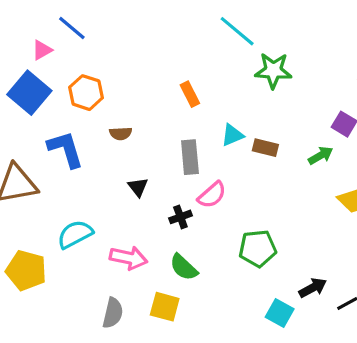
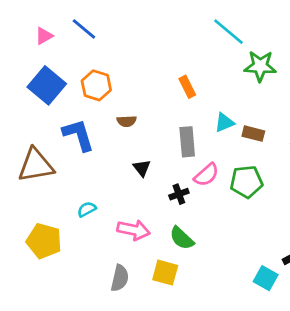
pink triangle: (42, 50) -> (44, 36), moved
cyan semicircle: (75, 234) -> (87, 209), size x0.6
green pentagon: (258, 248) -> (246, 182), moved

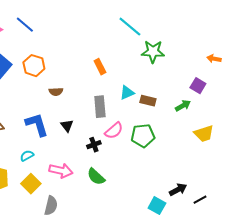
blue L-shape: (78, 135) -> (37, 125), moved
yellow square: (165, 273) -> (31, 184), moved, turned 30

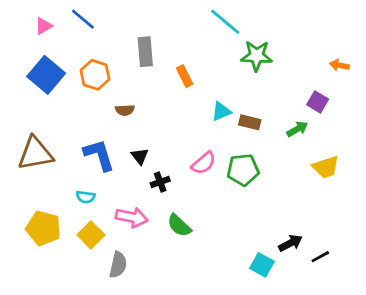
gray rectangle: (100, 107) -> (145, 52), moved
black cross: (94, 145) -> (160, 182), moved
cyan semicircle: (27, 156) -> (86, 197), turned -144

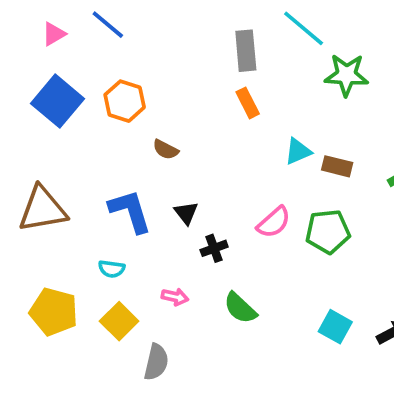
gray rectangle: (145, 52) -> (246, 51), moved
brown semicircle: (125, 110) -> (166, 150), turned 30
pink arrow: (132, 217) -> (175, 297), size x0.6
cyan square: (262, 265) -> (335, 327), moved

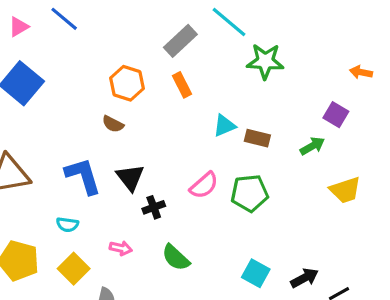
gray rectangle: (246, 51) -> (180, 41), turned 52
orange hexagon: (125, 101) -> (127, 83), moved
black triangle: (186, 213) -> (130, 177), size x1.4

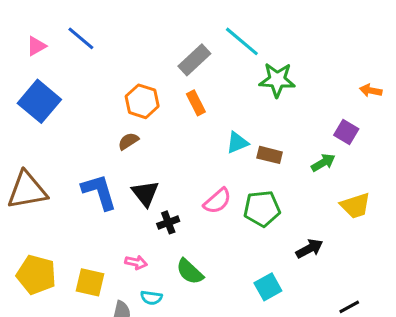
brown semicircle: (113, 124) -> (128, 141), turned 120
cyan semicircle: (67, 225) -> (151, 298), moved
yellow square: (74, 269) -> (90, 282), turned -32
cyan square: (256, 273) -> (268, 287), turned 32
black arrow: (304, 278) -> (309, 249), moved

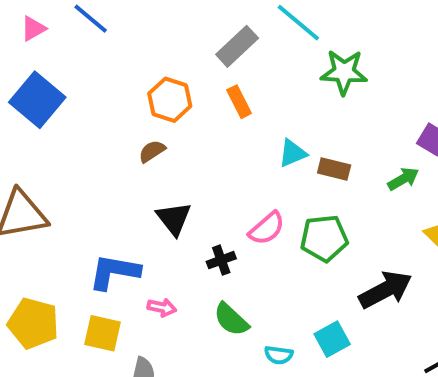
blue L-shape: (99, 192) -> (114, 272), moved, turned -63
black cross: (168, 222) -> (221, 260), moved
black arrow: (309, 249) -> (385, 290), size x1.5
cyan semicircle: (151, 298) -> (279, 355), moved

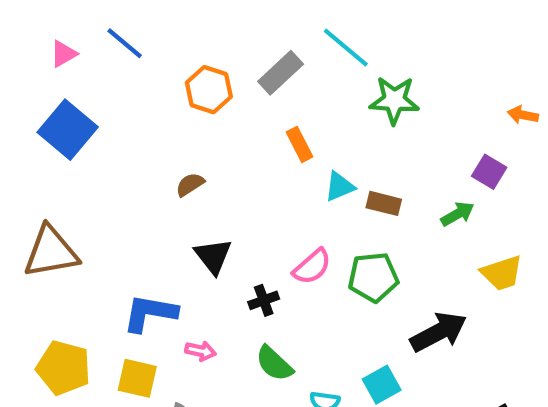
orange hexagon: (170, 100) -> (209, 90), moved
orange rectangle: (239, 102) -> (299, 144), moved

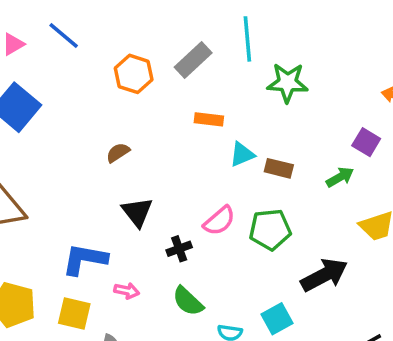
cyan line: (346, 48) -> (247, 39), turned 45
orange rectangle: (299, 144) -> (209, 119), turned -56

